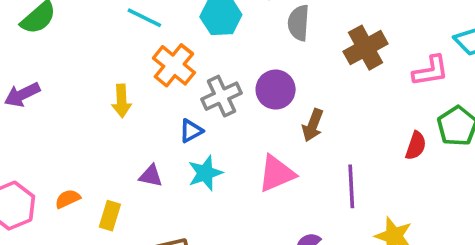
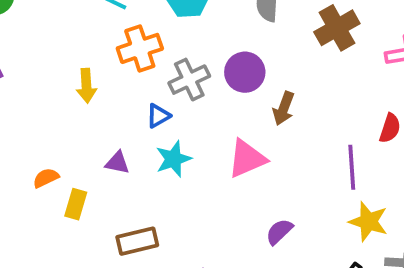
orange cross: (174, 65) -> (140, 48), turned 33
purple line: (351, 186) -> (352, 167), moved
orange semicircle: (68, 199) -> (46, 178), moved

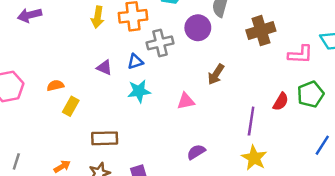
purple circle: (245, 72) -> (198, 28), moved
yellow arrow: (86, 86) -> (98, 17), moved
pink triangle: (247, 159) -> (186, 101), size x0.7
purple triangle: (117, 163) -> (104, 68), moved

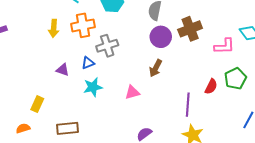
purple circle: (198, 28) -> (161, 37), moved
orange semicircle: (55, 85) -> (23, 128), moved

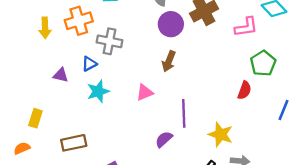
gray cross: (107, 46) -> (110, 41), turned 35
red semicircle: (211, 87) -> (244, 90), moved
purple line: (188, 105) -> (184, 113), moved

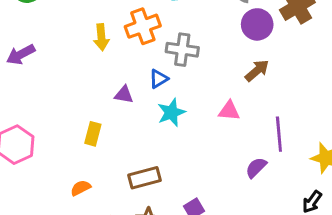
brown arrow: (169, 61) -> (257, 71), turned -150
pink triangle: (145, 92) -> (229, 111), turned 30
yellow rectangle: (35, 118) -> (93, 134), moved

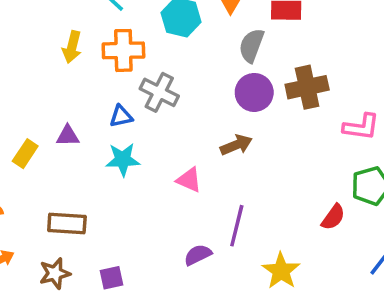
purple triangle: (124, 95) -> (68, 136), moved, turned -30

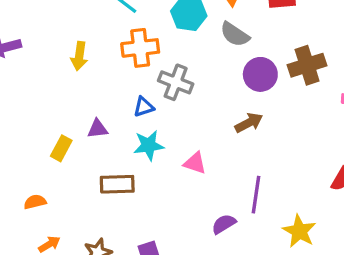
gray semicircle: (251, 45) -> (235, 34), moved, turned -72
yellow arrow: (72, 47) -> (79, 56), moved
pink triangle: (189, 180) -> (195, 163), moved
brown rectangle: (67, 224) -> (117, 184), moved

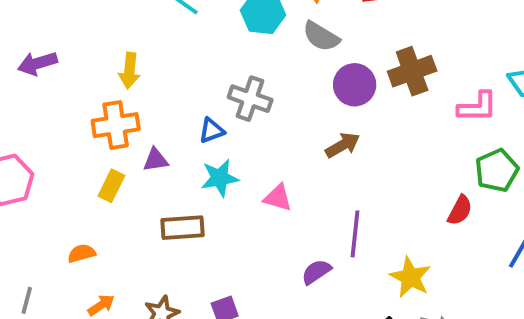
orange cross: (140, 48) -> (116, 125), moved

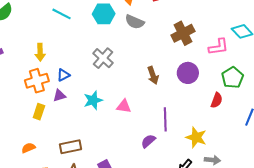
purple circle: (355, 85) -> (188, 73), moved
gray cross: (250, 99) -> (103, 58), turned 30
blue triangle: (212, 131) -> (63, 75), moved
brown arrow: (343, 145) -> (153, 75), turned 108
brown rectangle: (183, 228) -> (70, 147), moved

